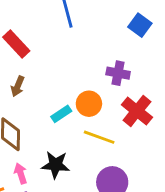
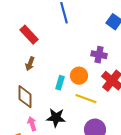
cyan rectangle: (61, 114) -> (60, 83), turned -40

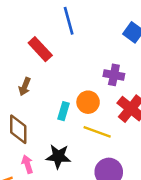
red rectangle: (29, 35) -> (40, 49), moved

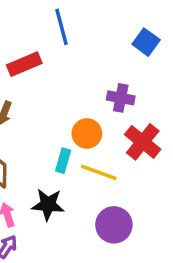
red rectangle: (40, 49) -> (24, 64), turned -70
cyan rectangle: (63, 111) -> (63, 161), moved

